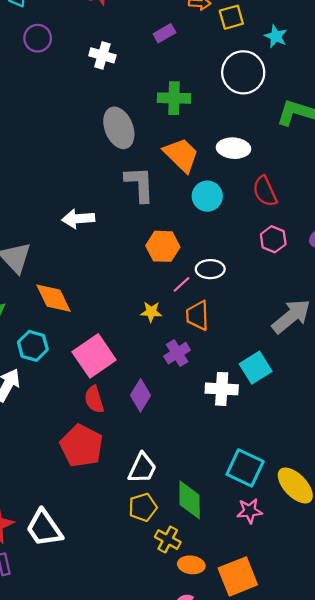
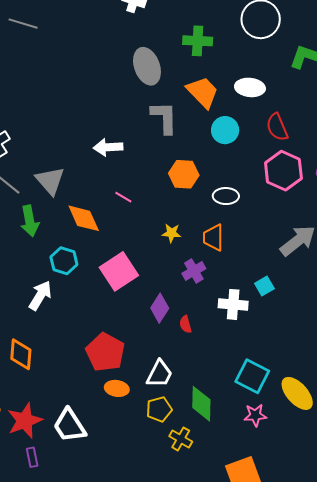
pink hexagon: (273, 239) -> (283, 171), size x1.6
pink line: (181, 284) -> (123, 197), moved, turned 72
cyan square: (256, 368) -> (264, 286), size x0.7
red semicircle: (94, 399) -> (186, 324), moved, size x0.7
orange ellipse: (191, 565) -> (117, 388), moved

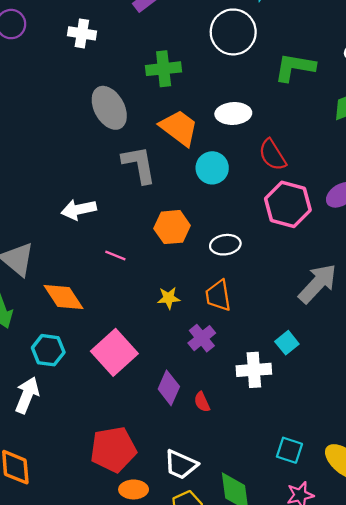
pink line: (123, 197) -> (115, 256), moved
red pentagon: (105, 352) -> (113, 449), turned -30
white trapezoid: (160, 374) -> (181, 465), turned 96
cyan square: (252, 376) -> (289, 450), size x0.7

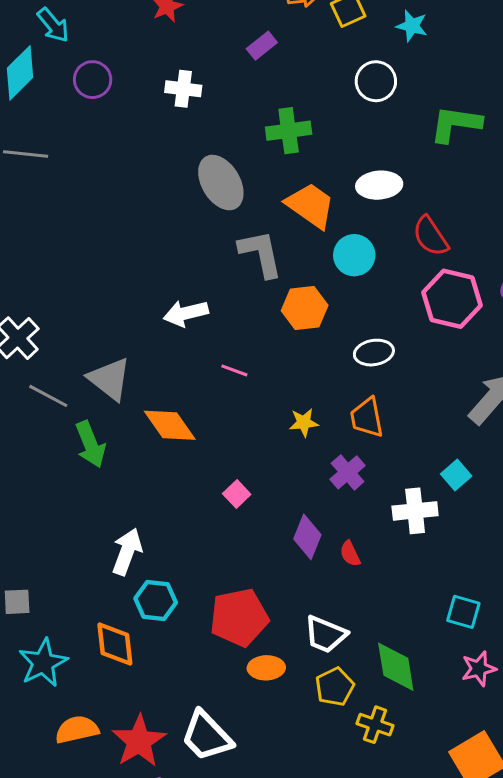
white circle: (233, 32) -> (376, 81), size x0.7
orange hexagon: (172, 227) -> (305, 308), moved
cyan hexagon: (48, 350) -> (156, 600), moved
pink square: (114, 352) -> (237, 494), size x0.5

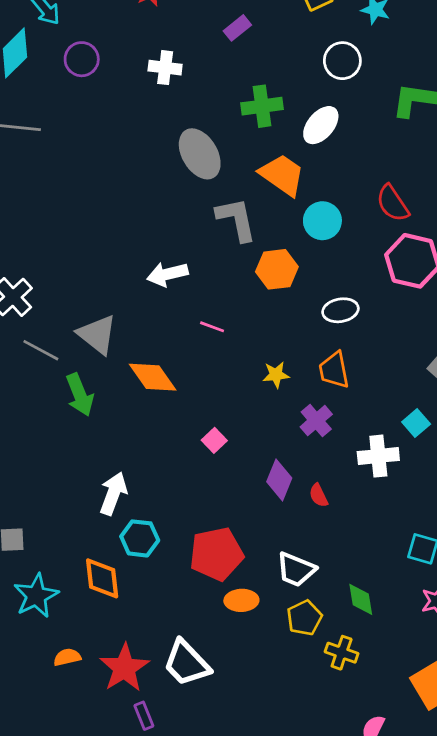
white ellipse: (379, 185) -> (321, 125), moved, turned -45
green diamond: (396, 667) -> (361, 599), size x0.7
orange semicircle: (77, 730) -> (67, 657), size x0.7

